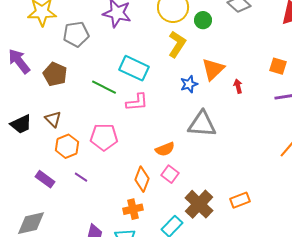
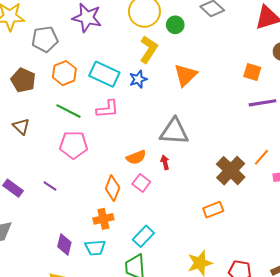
blue star: (189, 84) -> (138, 79), moved
red arrow: (238, 86) -> (165, 162), moved
green line: (104, 87) -> (68, 111), moved
orange hexagon: (67, 146) -> (64, 73), moved
brown cross: (199, 204) -> (231, 171), moved

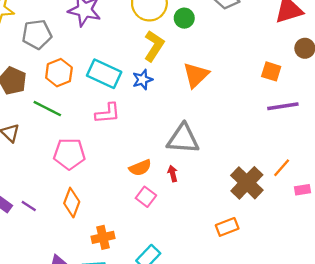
green line: (68, 111) -> (47, 109), moved
purple line: (50, 186) -> (29, 206), moved
orange diamond: (113, 188) -> (72, 203), moved

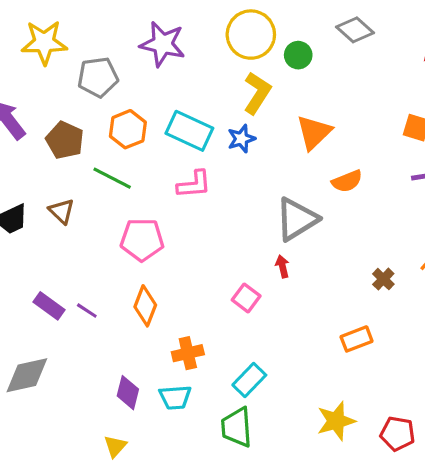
gray triangle: (183, 139) -> (297, 219), turned -36
orange semicircle: (140, 168) -> (347, 181), moved
brown cross: (247, 183) -> (383, 279), size x0.5

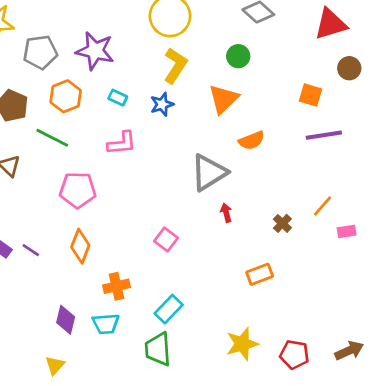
purple star: (163, 44) -> (95, 51), moved
green circle: (298, 55) -> (238, 56), moved
cyan rectangle: (189, 131) -> (118, 98), size x0.5
red arrow: (282, 266) -> (226, 213), moved

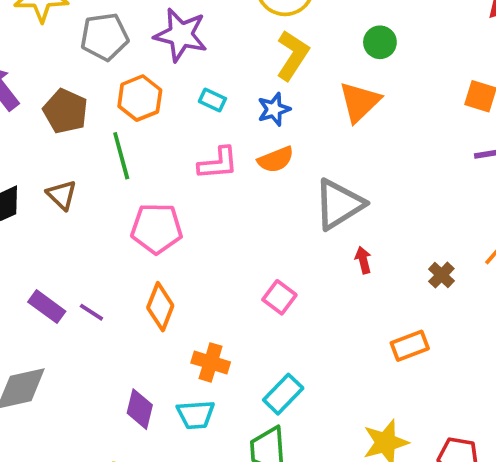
green line: (52, 138) -> (121, 156), turned 48
orange semicircle: (252, 140) -> (276, 160), moved
orange cross: (116, 286) -> (211, 362), turned 30

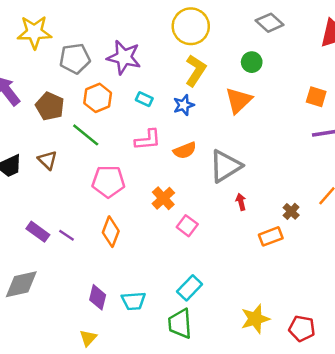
green line: (121, 156) -> (86, 135), turned -36
orange semicircle: (276, 160) -> (185, 150), moved
orange rectangle: (410, 346) -> (271, 236), moved
orange cross: (211, 362) -> (163, 198), moved, turned 30

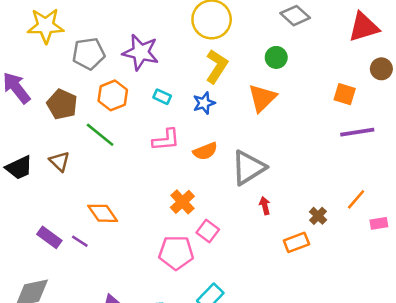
pink pentagon: (108, 182) -> (176, 253), moved
orange diamond: (111, 232) -> (103, 213), moved, turned -56

